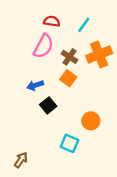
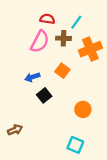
brown cross: (69, 57) -> (63, 38), moved, turned -32
cyan square: (69, 143) -> (75, 145), moved
brown arrow: (21, 160) -> (15, 130), moved, turned 32

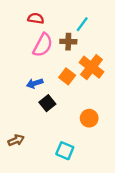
red semicircle: (47, 19) -> (36, 18), moved
orange cross: (90, 49) -> (91, 67), moved, turned -30
cyan square: (75, 145) -> (65, 151), moved

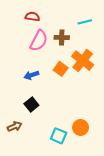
cyan line: (82, 24) -> (85, 22), moved, turned 40
black square: (47, 103) -> (31, 104), moved
orange circle: (89, 118) -> (81, 127), moved

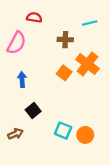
pink semicircle: (39, 41) -> (17, 43), moved
blue arrow: (31, 75) -> (22, 80), moved, turned 104
cyan square: (59, 136) -> (63, 131), moved

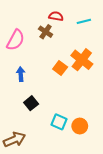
red semicircle: (34, 17) -> (56, 16), moved
brown cross: (65, 40) -> (46, 32), moved, turned 32
brown arrow: (15, 134) -> (14, 139), moved, size x1.5

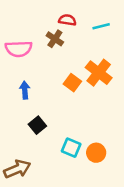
pink semicircle: (16, 40) -> (19, 49), turned 60

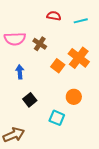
brown cross: (55, 39) -> (40, 44), moved
orange circle: (96, 153) -> (74, 97), moved

